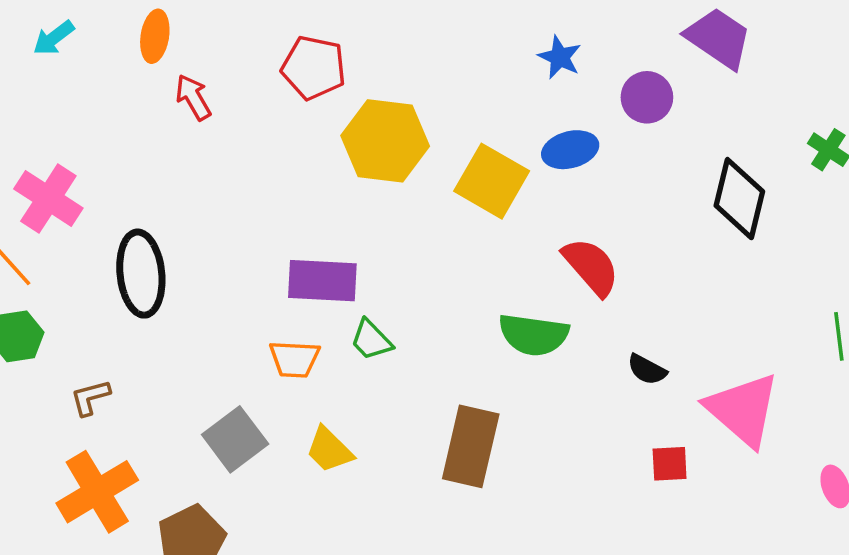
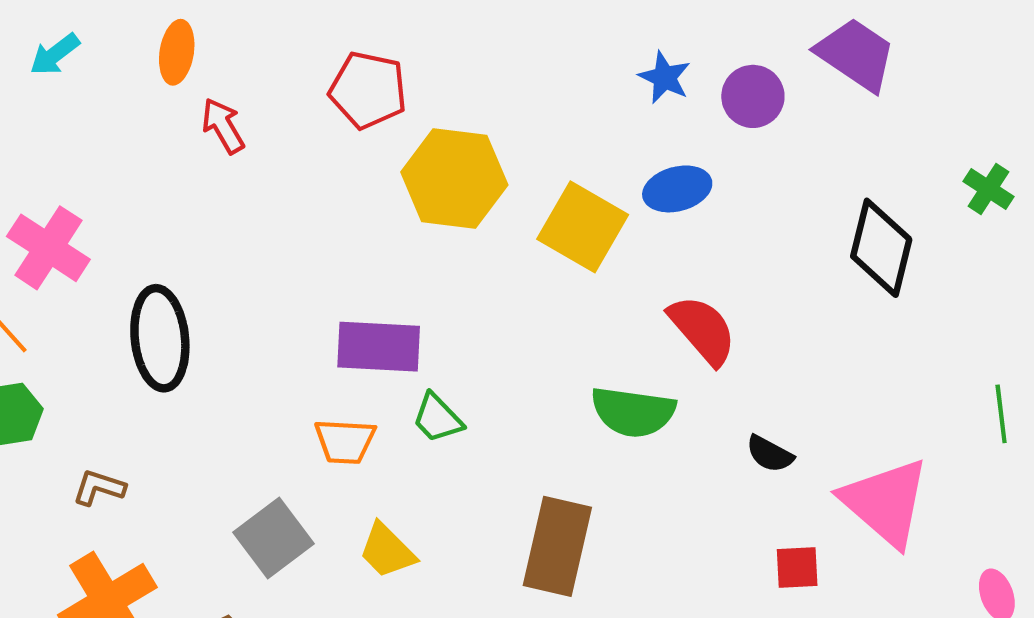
purple circle: (647, 97) -> (753, 96), moved
brown L-shape: (90, 397) -> (99, 488), turned 33

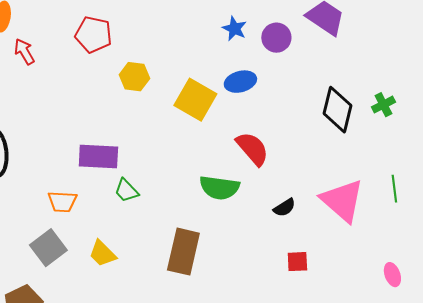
yellow hexagon: (454, 178) -> (134, 77), size x0.6
green cross: (988, 189) -> (383, 105), moved, turned 30
orange trapezoid: (345, 441) -> (62, 202), moved
black semicircle: (770, 454) -> (284, 208), turned -60
pink triangle: (885, 502) -> (342, 201), moved

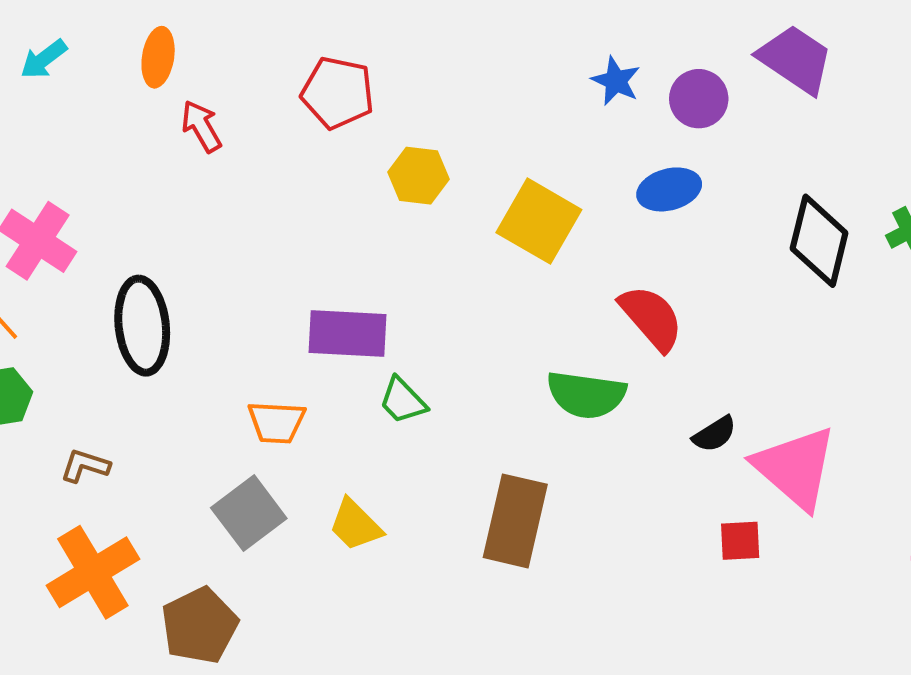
blue ellipse: (240, 82) -> (669, 189), moved
pink triangle: (342, 201) -> (795, 468), moved

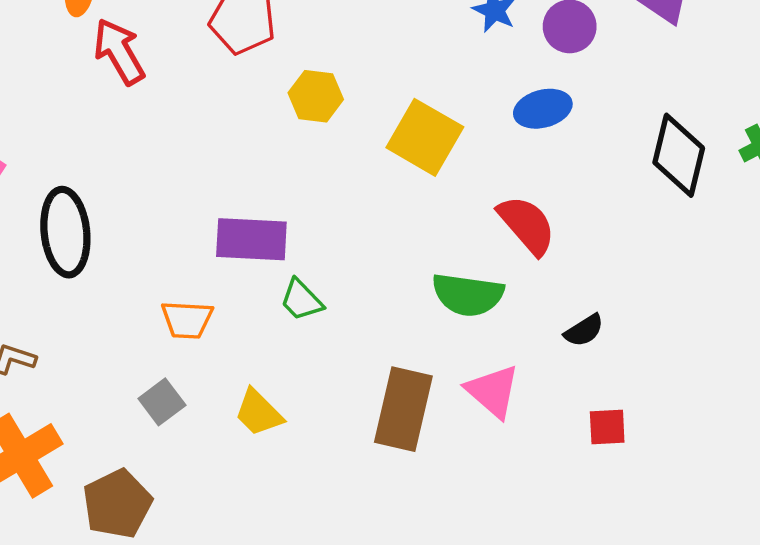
red arrow: (201, 126) -> (119, 51), size x1.4
pink triangle: (795, 468) -> (493, 391), moved, size x0.7
gray square: (249, 513) -> (162, 402), size x0.7

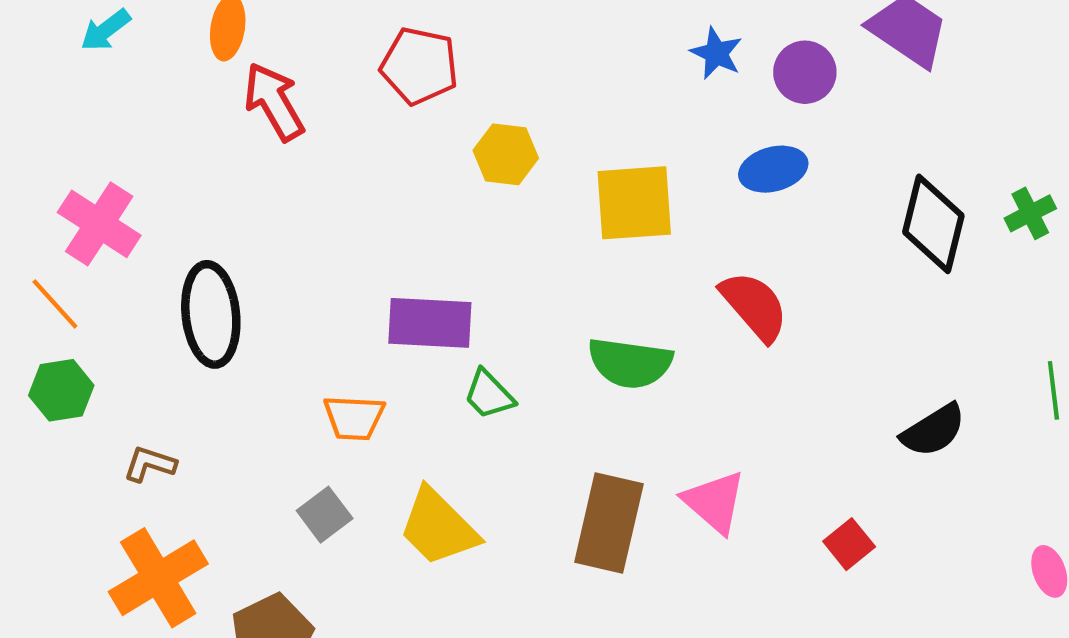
yellow square: (425, 137) -> (634, 203), turned -34
green semicircle: (468, 295) -> (630, 363), moved
black semicircle: (584, 330) -> (933, 430), moved, size x1.4
yellow trapezoid: (259, 413) -> (438, 527), size x1.4
red square: (607, 427) -> (849, 544), turned -36

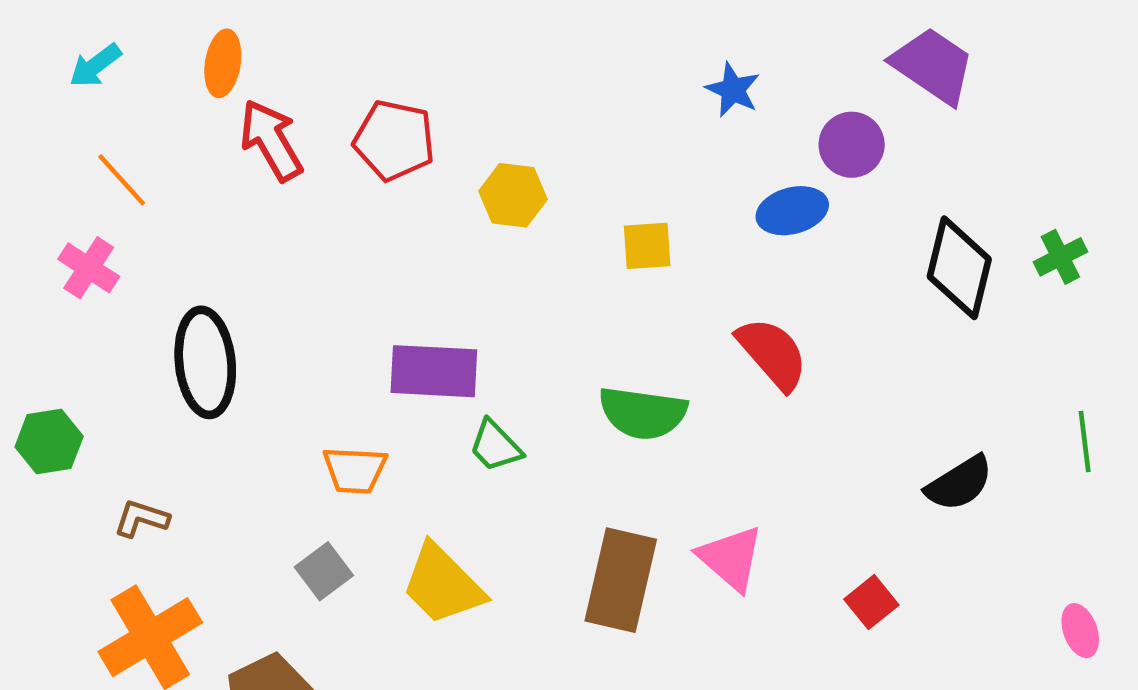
red pentagon: (419, 66) -> (394, 140), moved
purple circle: (805, 72) -> (852, 145), moved
yellow square: (634, 203) -> (647, 246), size x0.6
pink cross: (99, 224) -> (89, 268), size x0.7
orange line: (55, 304) -> (122, 180), moved

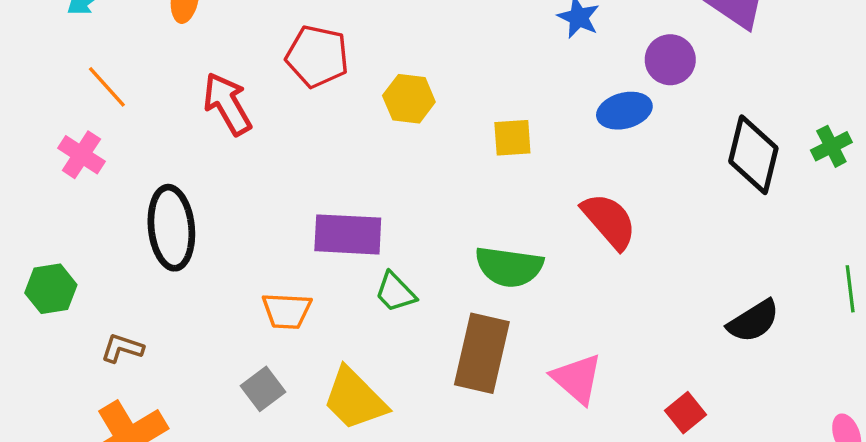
red arrow: (271, 140) -> (227, 104), moved
brown rectangle: (621, 580) -> (482, 353), moved

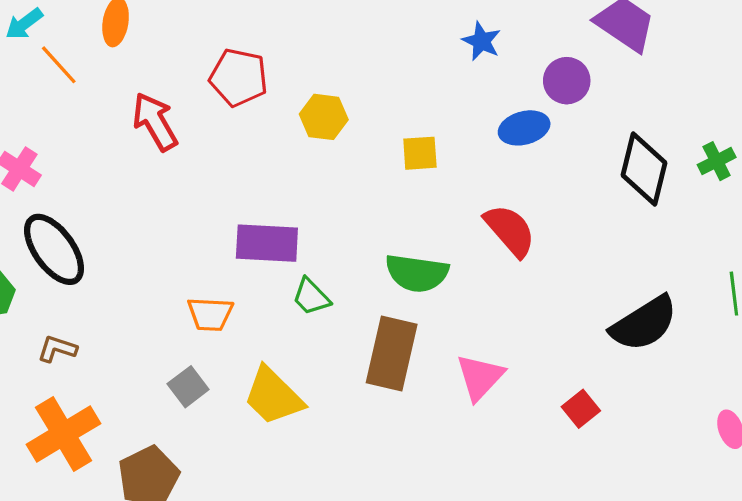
orange line: (107, 87) -> (59, 65), moved
black ellipse: (171, 228) -> (54, 249), moved, turned -30
black semicircle: (753, 321) -> (644, 324), size x1.4
pink triangle: (577, 379) -> (480, 377), turned 32

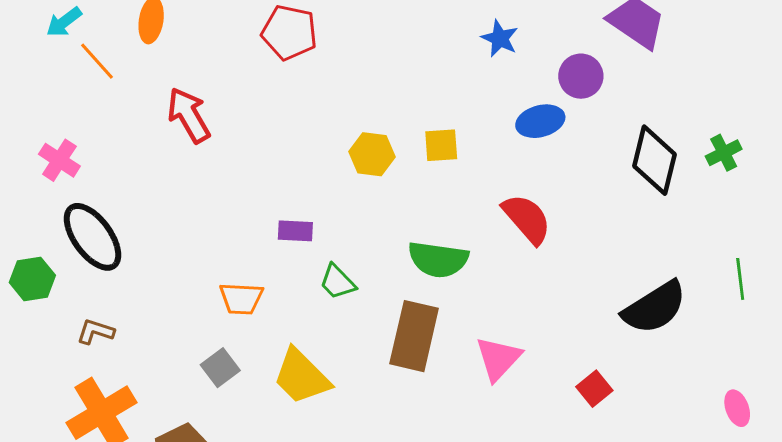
red pentagon: (239, 77) -> (289, 32), moved
yellow hexagon: (324, 117) -> (372, 154), moved
purple rectangle: (267, 243) -> (295, 231), size x0.6

